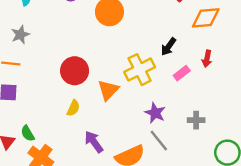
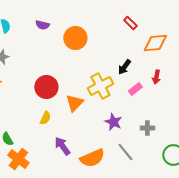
gray line: (159, 141) -> (125, 152), moved

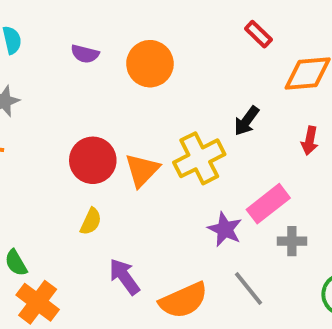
purple semicircle: (42, 25) -> (85, 54), moved
pink rectangle: (135, 89) -> (268, 204), moved, size x1.5
orange triangle: (74, 103) -> (142, 170), moved

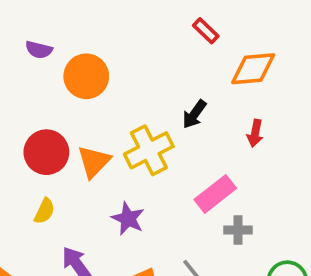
orange circle: (150, 64) -> (86, 76), moved
purple star: (225, 229) -> (128, 219), moved

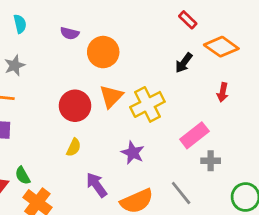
orange diamond: (253, 69) -> (221, 47), turned 40
black arrow: (194, 114) -> (184, 63), moved
orange triangle: (94, 162) -> (111, 96), moved

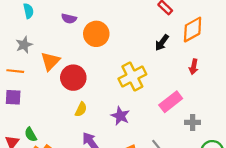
orange diamond: (221, 47) -> (193, 29), turned -64
orange triangle: (111, 96) -> (50, 61), moved
yellow semicircle: (74, 147) -> (81, 109), moved
gray cross: (211, 161) -> (193, 122), moved

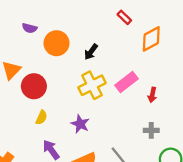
black arrow: (162, 43) -> (91, 52), moved
red arrow: (194, 67) -> (152, 95), moved
pink rectangle: (171, 102) -> (126, 82), moved

